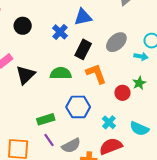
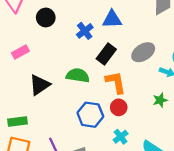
black triangle: (25, 75) -> (40, 85), moved
red circle: (122, 93) -> (119, 107), moved
green rectangle: (46, 119) -> (17, 122), moved

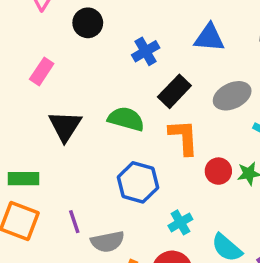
blue triangle: (112, 19) -> (209, 38), moved
pink rectangle: (20, 52) -> (42, 71), turned -35
black triangle: (40, 85) -> (65, 126), turned -30
red circle: (119, 107) -> (218, 171), moved

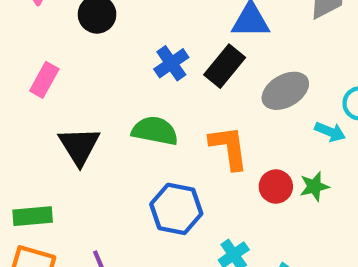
blue cross: (146, 51) -> (171, 63), moved
black rectangle: (174, 91) -> (225, 66), moved

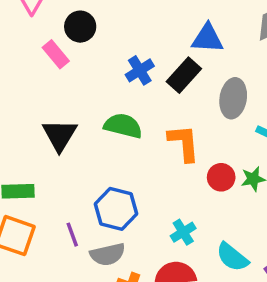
pink rectangle: (44, 80) -> (56, 54), moved, turned -72
gray ellipse: (285, 91) -> (233, 98), turned -54
blue hexagon: (176, 209) -> (116, 209), moved

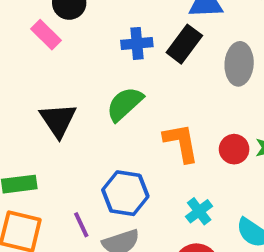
blue cross: (140, 70) -> (137, 43), turned 32
green semicircle: (123, 126) -> (125, 104), turned -51
orange L-shape: (184, 143) -> (181, 143), moved

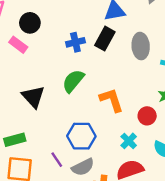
red circle: (234, 149) -> (147, 116), moved

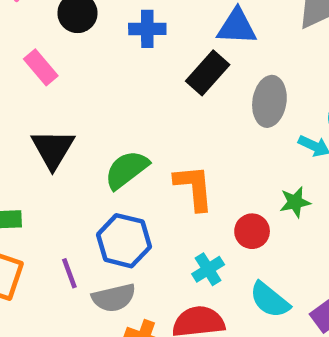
blue cross: (75, 42) -> (147, 29), moved
pink rectangle: (18, 45) -> (41, 67), moved
green semicircle: (73, 81) -> (127, 170), moved

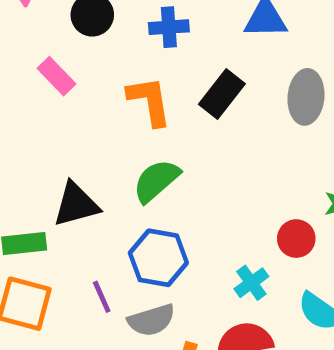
black rectangle: (208, 73) -> (222, 94), moved
black triangle: (53, 149) -> (76, 204), moved, turned 48
orange L-shape: (194, 187) -> (149, 101), moved

